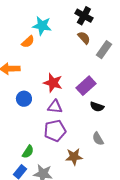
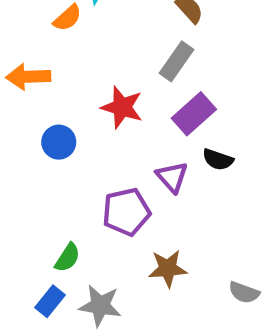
gray rectangle: (104, 50) -> (176, 61), moved
purple triangle: (55, 107) -> (172, 177), moved, turned 42
gray semicircle: (98, 139) -> (244, 292), moved, turned -40

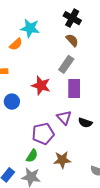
purple rectangle: (194, 114) -> (74, 88), turned -48
black semicircle: (218, 160) -> (85, 123), moved
green semicircle: (67, 258) -> (32, 156), moved

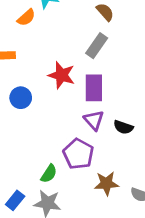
purple rectangle: (74, 88) -> (94, 88), moved
purple pentagon: (43, 134) -> (78, 154), moved, turned -30
brown star: (62, 160) -> (106, 183), moved

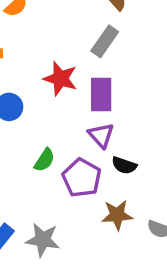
black semicircle: (123, 127) -> (124, 165), moved
green semicircle: (49, 174) -> (44, 160), moved

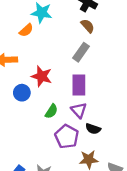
red star: (60, 79) -> (42, 76), moved
green semicircle: (44, 160) -> (51, 111), moved

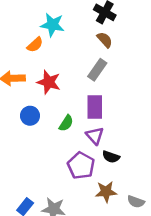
red star: (42, 76) -> (49, 82), moved
green semicircle: (51, 111) -> (66, 123), moved

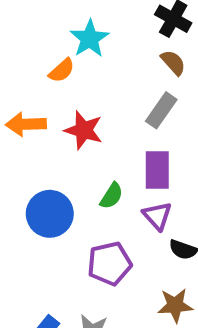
cyan star: (52, 25) -> (90, 39), turned 30
blue circle: (30, 116) -> (50, 214), moved, size x1.5
purple pentagon: (81, 166) -> (109, 264), moved, turned 30

